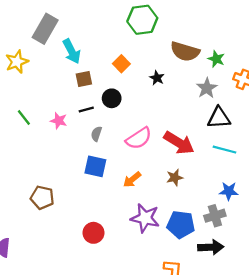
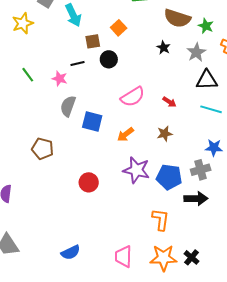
black star: (157, 78) -> (164, 47), moved
brown square: (84, 79) -> (93, 41), moved
black line: (86, 110) -> (77, 64), moved
gray semicircle: (96, 134) -> (68, 106), moved, size x1.5
red arrow: (179, 143) -> (169, 102), size x0.5

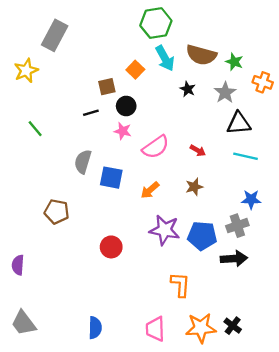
cyan arrow: (73, 15) -> (165, 58), moved
pink star: (60, 79) -> (123, 131), moved
orange L-shape: (161, 220) -> (180, 285), moved
blue semicircle: (71, 252) -> (95, 328), turned -60

